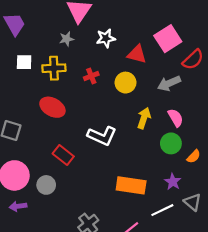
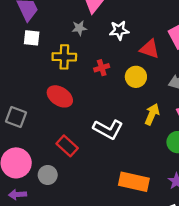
white square: (24, 62) -> (32, 38), moved

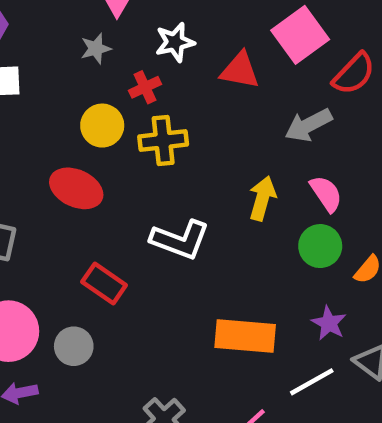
yellow cross: (64, 57) -> (163, 141), moved
red cross: (102, 68) -> (145, 87), moved
yellow circle: (136, 77) -> (102, 126), moved

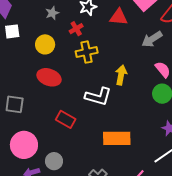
yellow circle: (102, 126) -> (45, 44), moved
yellow arrow: (262, 198) -> (121, 75), moved
orange rectangle: (245, 336) -> (117, 138), moved
gray circle: (74, 346) -> (54, 161), moved

